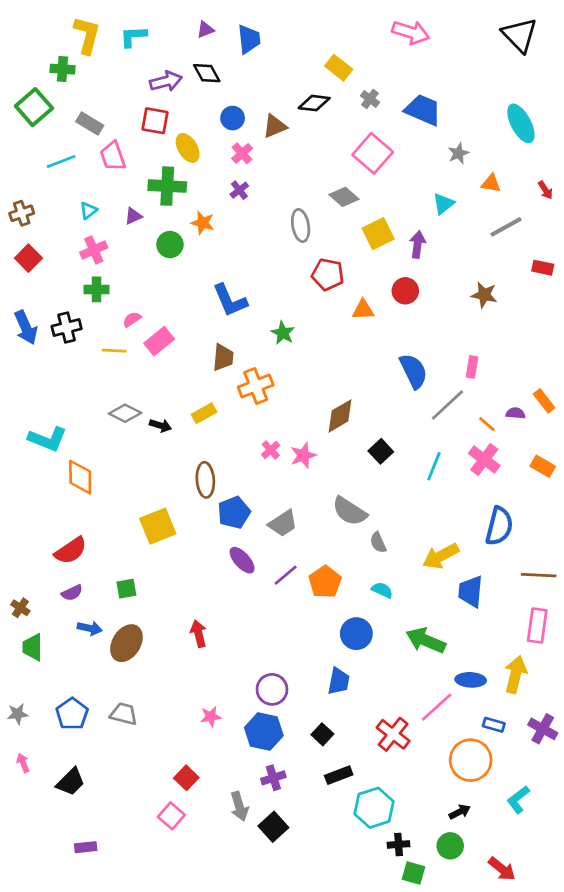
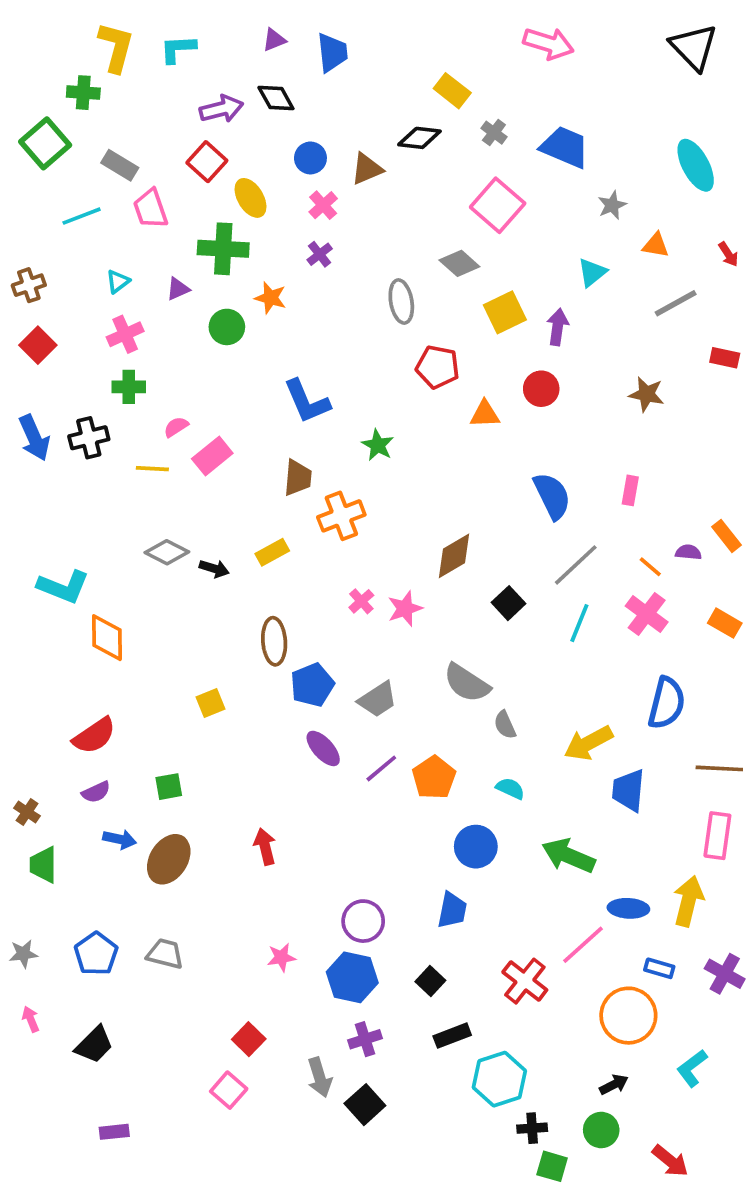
red square: (155, 121) -> (207, 162), turned 32
gray line: (447, 405) -> (576, 565), moved
yellow square: (158, 526) -> (211, 703), size x0.6

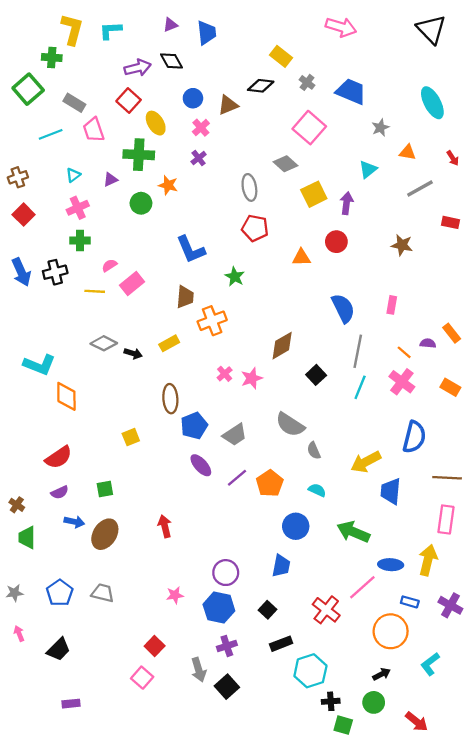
red pentagon: (438, 367) -> (255, 228), moved
gray line: (576, 565) -> (358, 351), turned -36

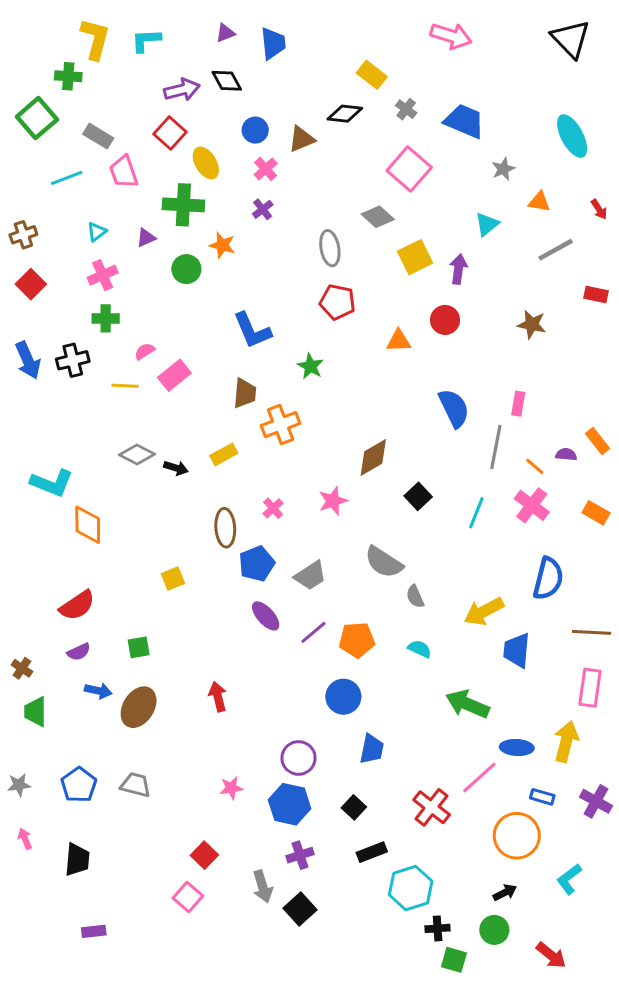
gray line: (358, 351) -> (496, 447), moved
pink cross: (225, 374) -> (273, 508), moved
orange pentagon: (270, 483) -> (357, 640), turned 30
blue circle: (296, 526) -> (343, 697), moved
black trapezoid: (59, 649) -> (77, 860), turned -40

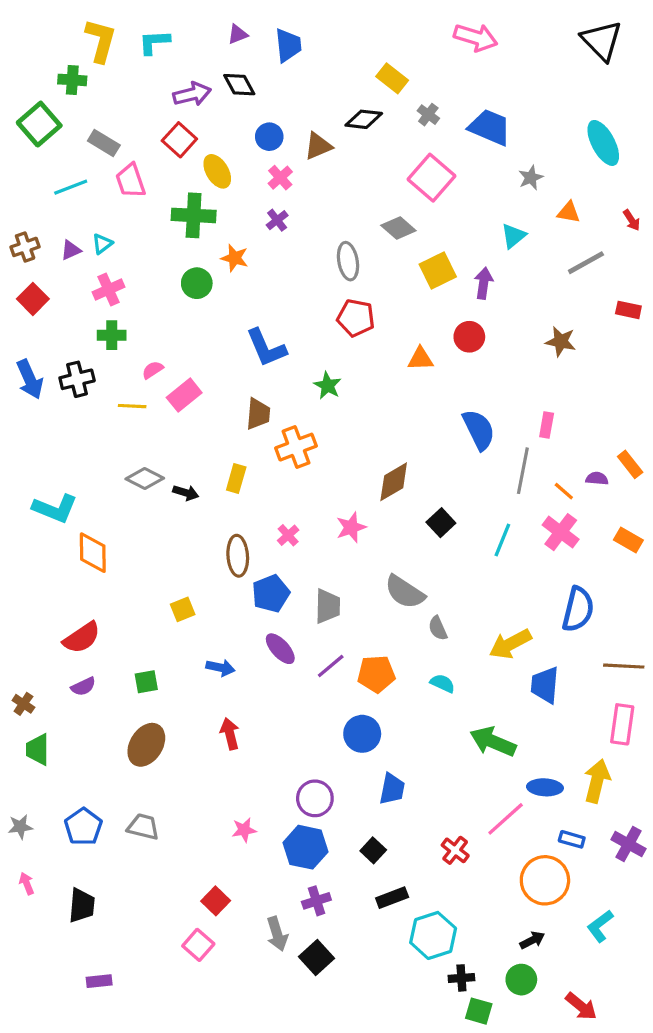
purple triangle: (146, 238) -> (71, 250), moved
yellow rectangle: (224, 454) -> (236, 479), turned -45
gray trapezoid: (310, 576) -> (328, 606), turned -56
blue arrow: (98, 691) -> (220, 668), moved
red cross: (432, 807) -> (455, 850), size x0.7

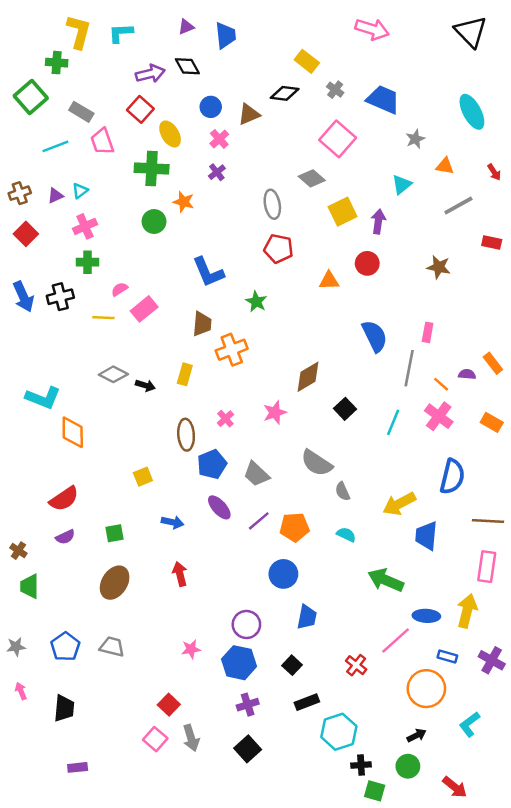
gray trapezoid: (328, 606) -> (256, 474), turned 132
gray arrow: (277, 934) -> (191, 738), moved

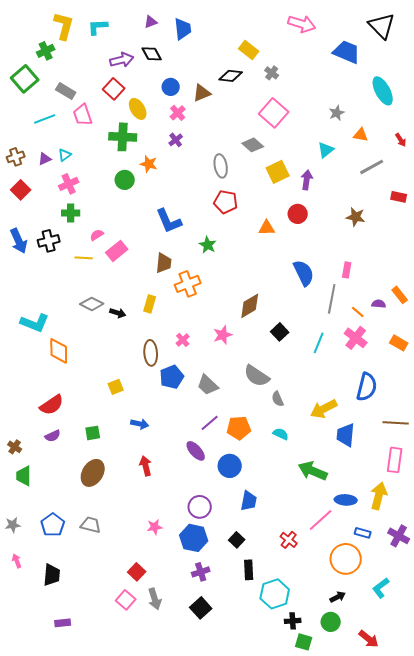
green cross: (57, 63) -> (46, 51), turned -30
blue trapezoid: (383, 99) -> (347, 52), moved
purple ellipse: (219, 507) -> (196, 451), moved
black rectangle: (307, 702) -> (249, 570), turned -72

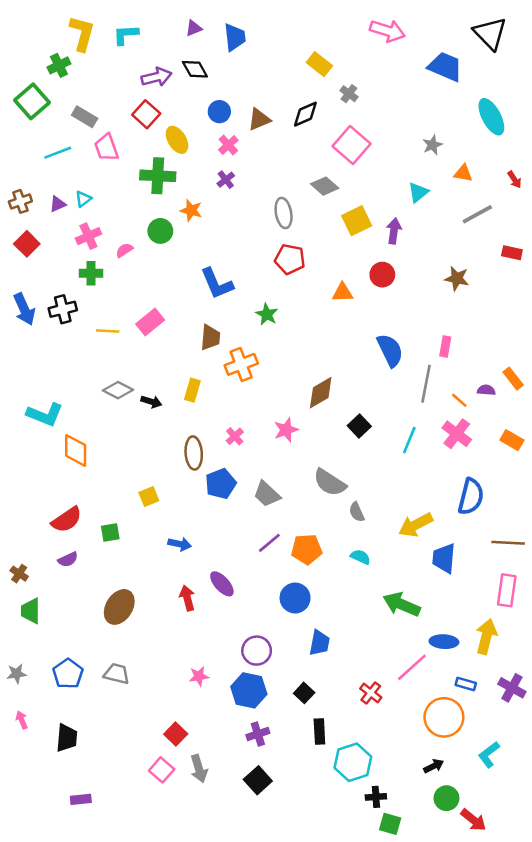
black diamond: (231, 76) -> (305, 114), moved, turned -30
pink semicircle: (97, 235) -> (124, 250), moved
green square: (93, 433) -> (110, 533), moved
purple ellipse: (196, 451) -> (222, 584), moved
green circle: (331, 622) -> (446, 798), moved

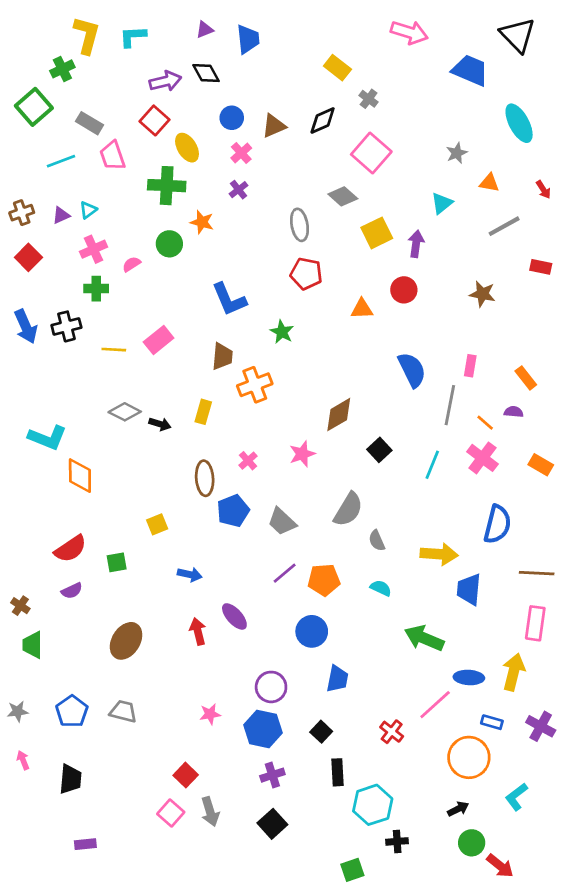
orange rectangle: (513, 379) -> (526, 378), moved
gray semicircle: (330, 482) -> (348, 509), turned -92
yellow arrow: (416, 525) -> (439, 554), turned -148
green square: (390, 824) -> (352, 870), moved, turned -35

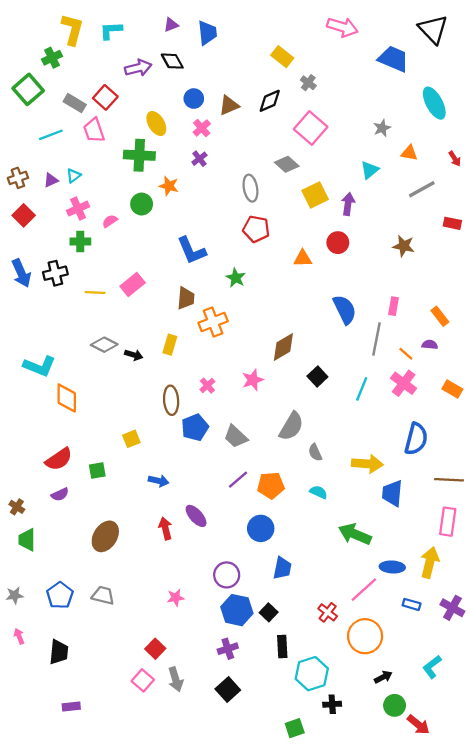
red square: (154, 120) -> (105, 97), moved
blue hexagon: (263, 729) -> (237, 610), moved
orange circle: (469, 757) -> (365, 636), moved

